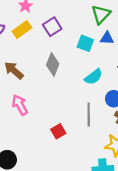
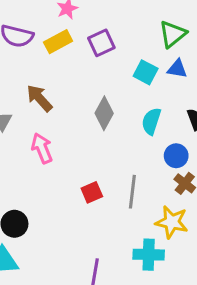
gray diamond: (53, 64) -> (104, 113), moved
cyan semicircle: (93, 77) -> (151, 121), turned 138
gray line: (89, 115) -> (132, 192), moved

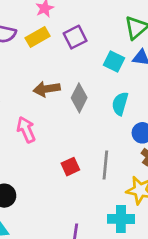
brown arrow: (39, 98) -> (47, 89), moved, turned -55

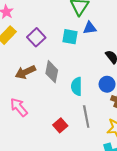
purple square: (75, 37) -> (36, 37), moved
cyan semicircle: (120, 104) -> (77, 86), moved

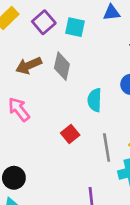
cyan square: (70, 37) -> (75, 27), moved
cyan semicircle: (77, 86) -> (95, 100), moved
gray line: (86, 117) -> (107, 147), moved

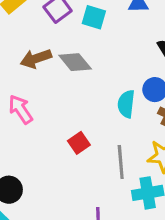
gray diamond: (62, 66) -> (75, 62), turned -56
cyan semicircle: (95, 100) -> (126, 104), moved

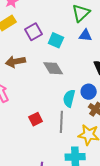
gray diamond: (75, 62) -> (53, 68), moved
gray line: (121, 162) -> (61, 122), moved

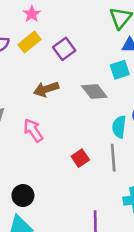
cyan square: (56, 40) -> (120, 70), moved, turned -35

